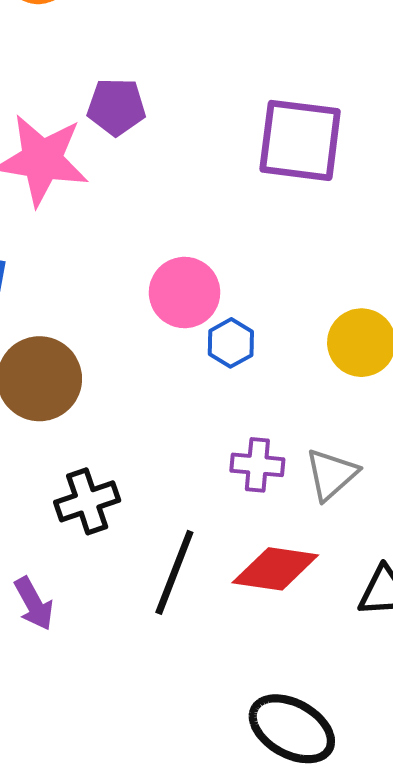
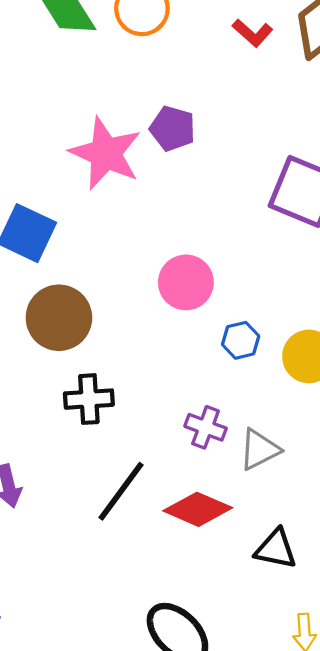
blue hexagon: (231, 343) -> (241, 340), moved
black cross: (87, 501) -> (89, 399), moved

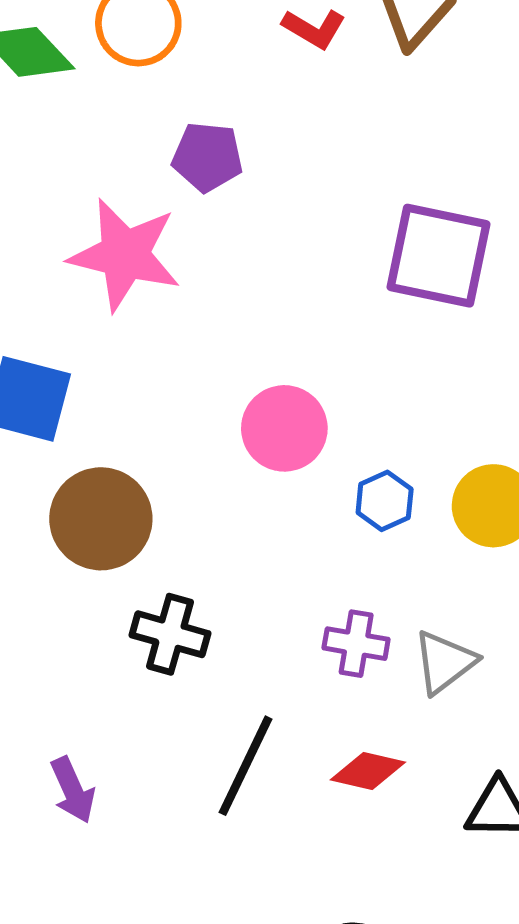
purple pentagon: (173, 128) -> (207, 157), moved
black cross: (89, 399) -> (170, 634), turned 30
red diamond: (198, 509) -> (368, 771), size x0.7

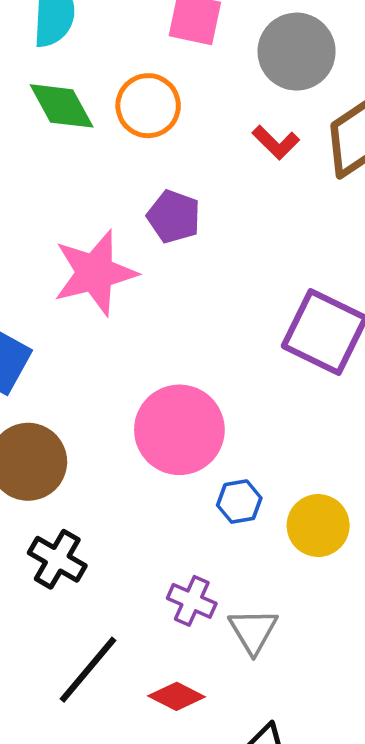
pink star: (125, 255) -> (95, 273), turned 30
pink circle: (284, 428) -> (179, 430), size x1.4
gray triangle: (445, 662) -> (253, 631), turned -38

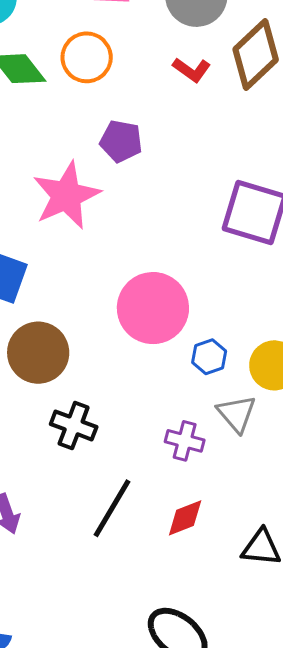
gray triangle: (253, 631) -> (237, 414), moved
red diamond: (177, 696) -> (185, 518), turned -39

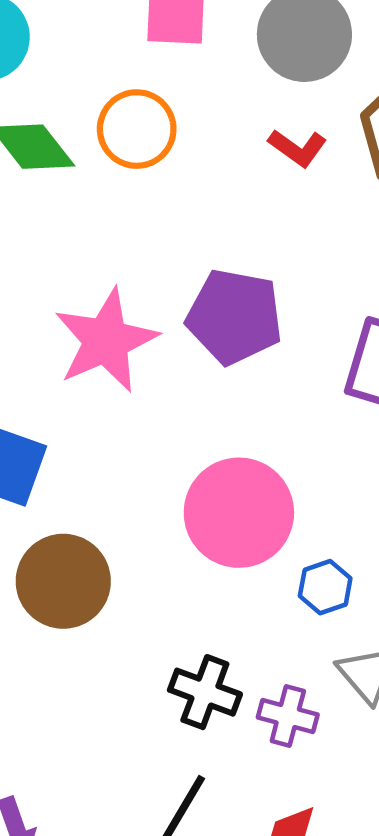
purple pentagon: (121, 141) -> (234, 317), moved, size x1.5
black cross: (74, 425) -> (205, 692), moved

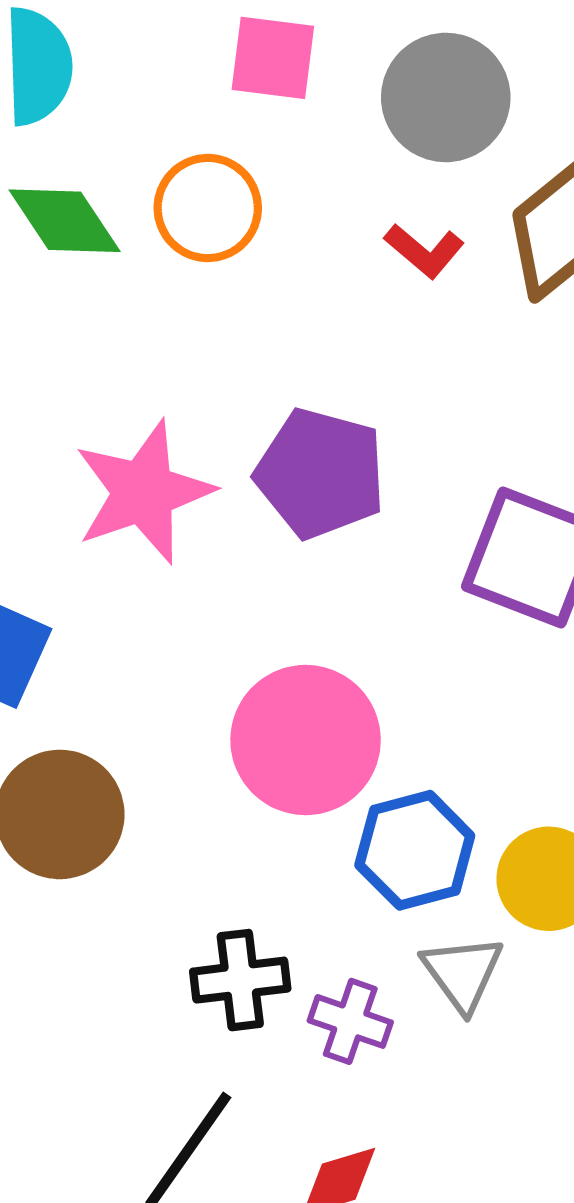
blue hexagon: (325, 587) -> (415, 850), size x1.6
black cross: (205, 692) -> (240, 980), turned -32

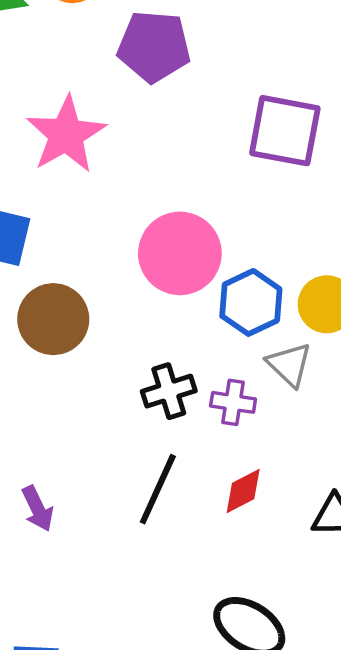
purple pentagon: (321, 473) -> (154, 46), moved

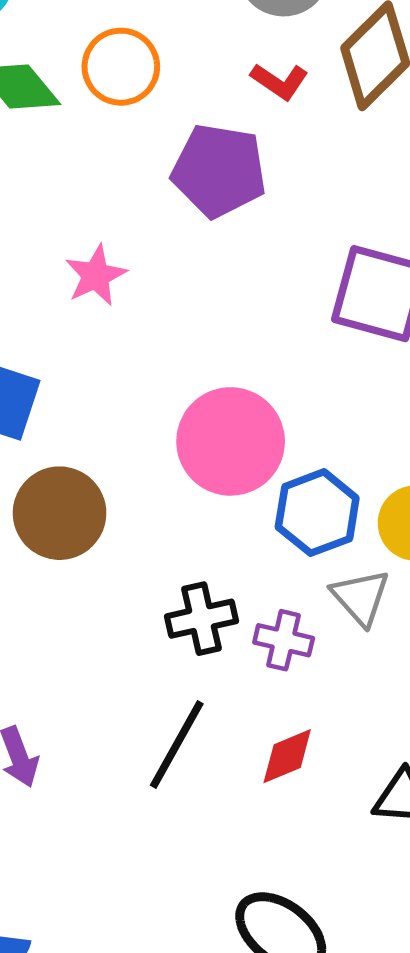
pink star: (66, 135) -> (96, 275), size x0.6

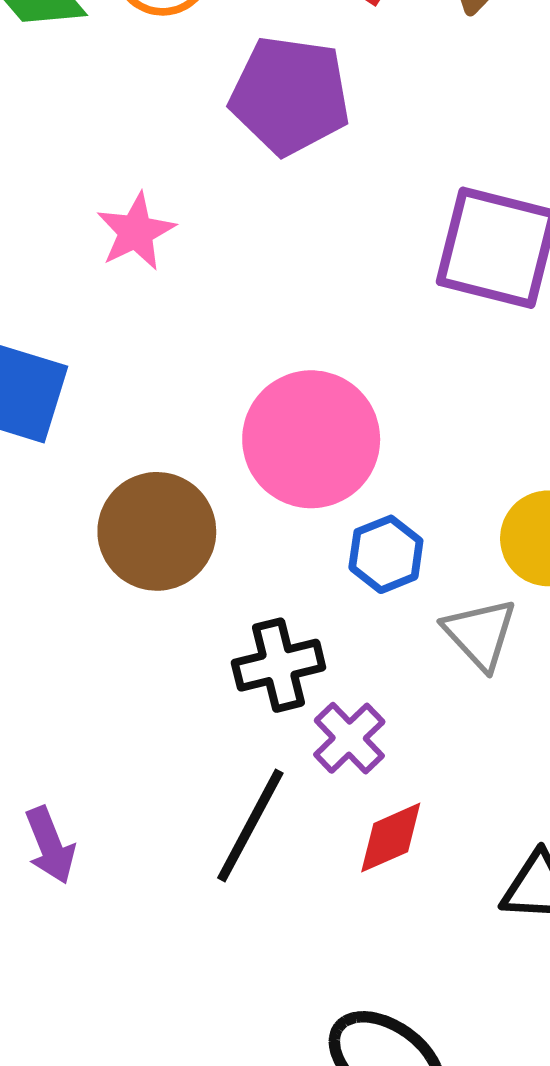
brown circle: (60, 513) -> (157, 531), moved
blue hexagon: (317, 513) -> (386, 554), moved, size x0.7
purple cross: (284, 640) -> (349, 738), moved, turned 34

